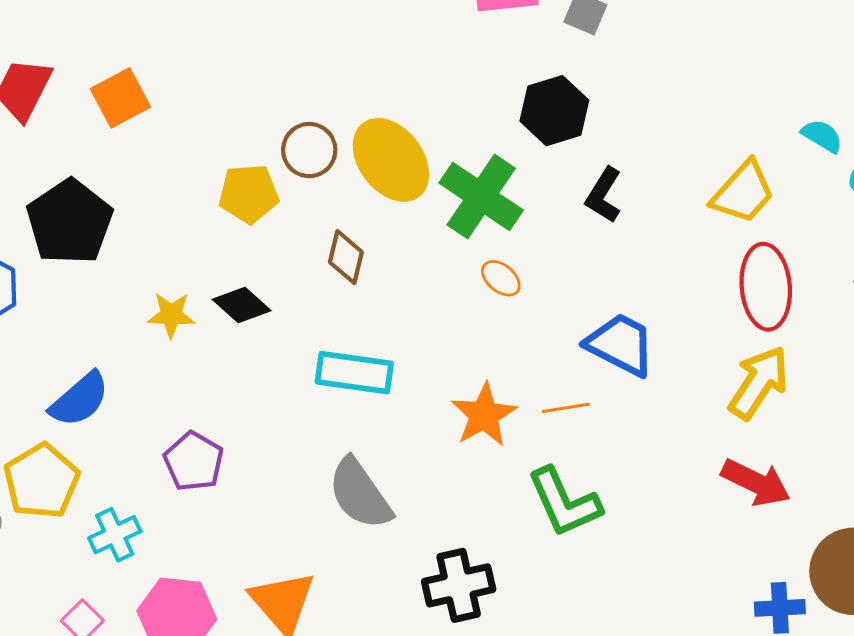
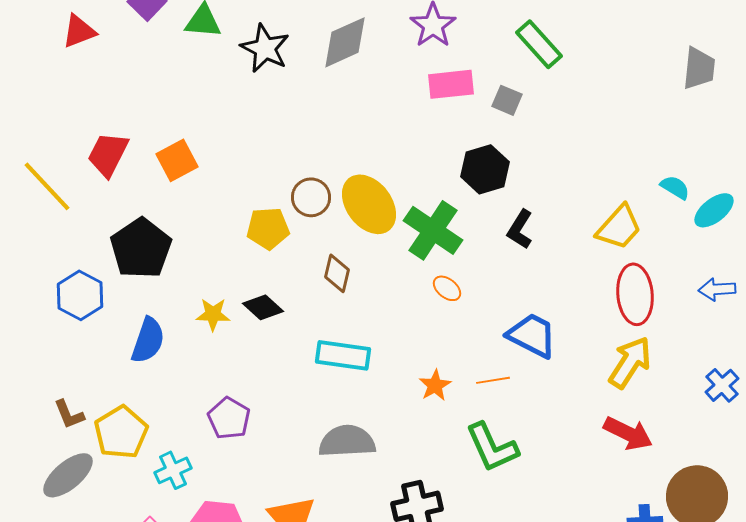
blue semicircle: (80, 399) -> (148, 340), moved, turned -30
orange star: (484, 415) -> (435, 385), size x0.7
gray semicircle: (360, 494) -> (347, 441), turned 122

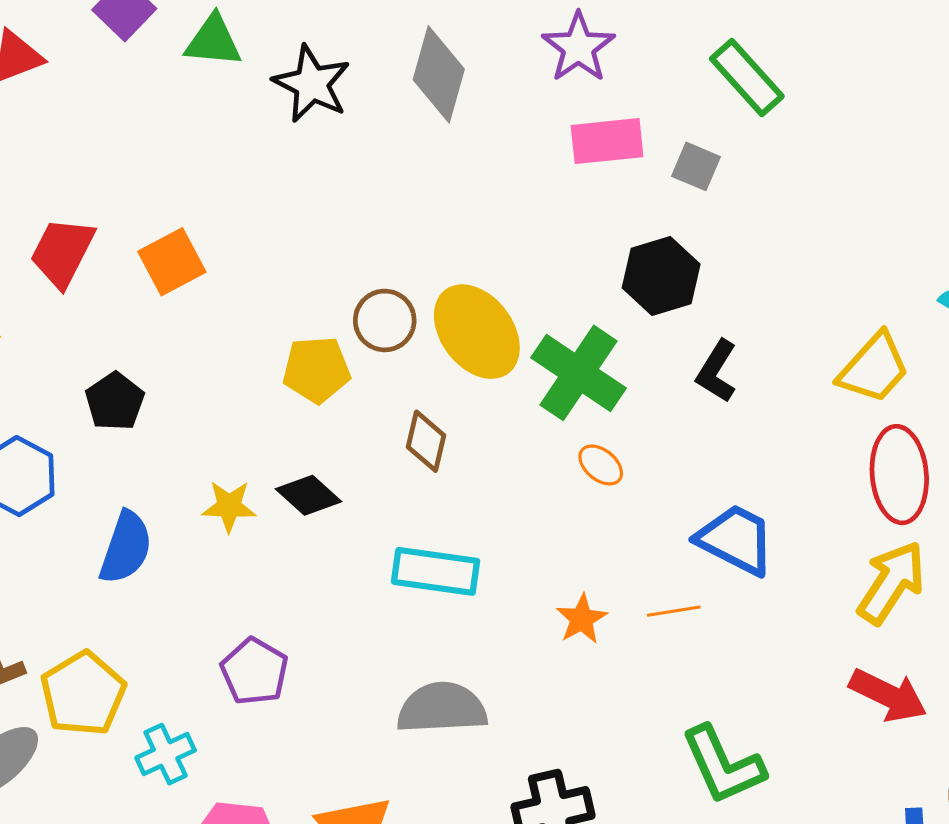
gray diamond: (345, 42) -> (439, 74), turned -50
black pentagon: (141, 248) -> (115, 401), size x0.6
green L-shape: (492, 447) -> (723, 765), moved

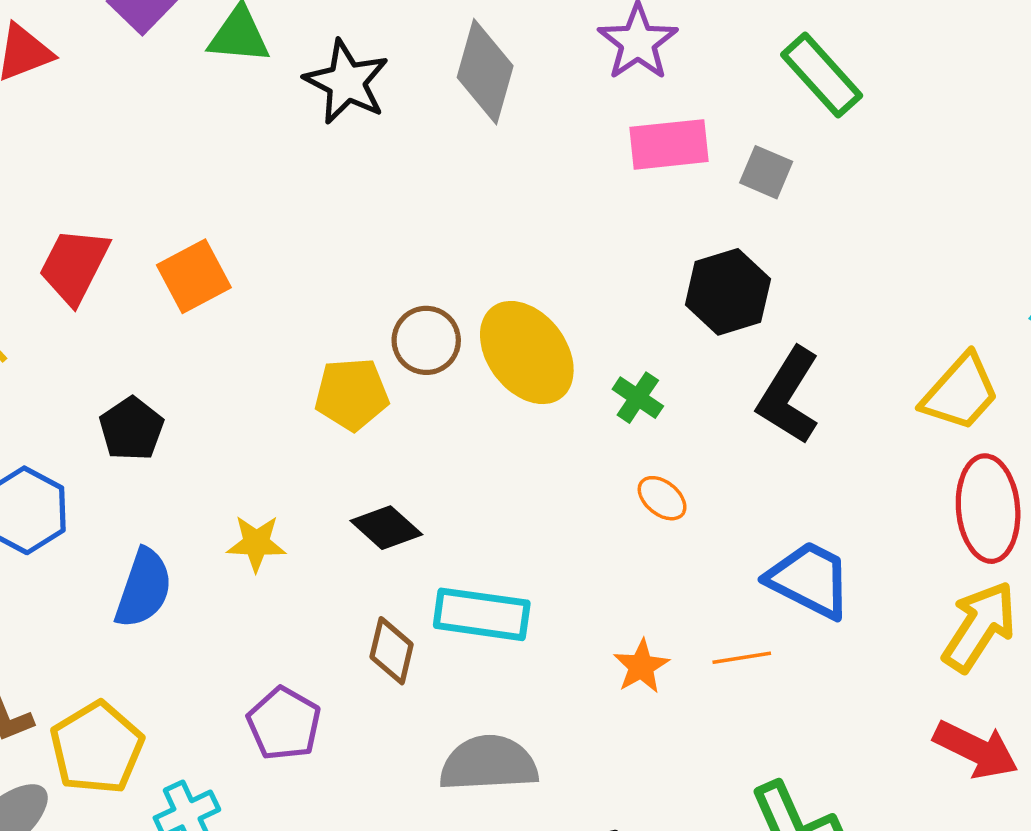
black L-shape: (717, 371) -> (789, 396), size x1.4
green cross: (578, 373) -> (638, 398), size x0.5
brown diamond: (426, 441) -> (392, 651), moved
black diamond: (308, 495) -> (386, 528), moved

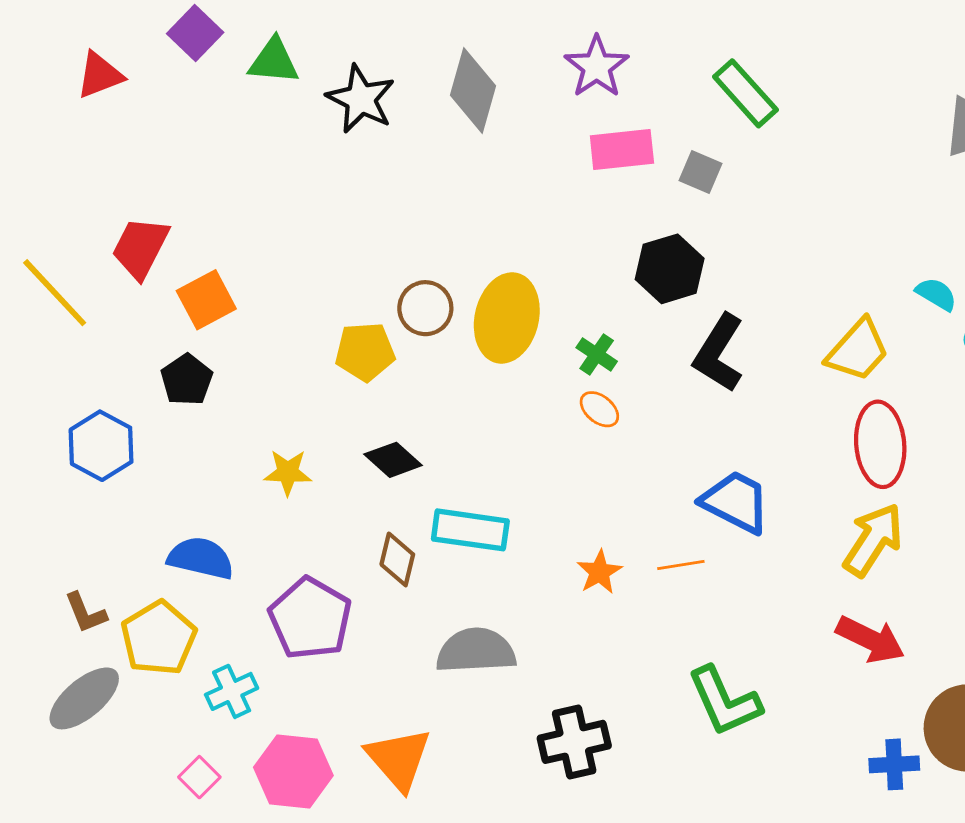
orange square: (194, 276) -> (206, 300), moved
yellow ellipse: (527, 353) -> (507, 318), turned 50
orange ellipse: (662, 498) -> (599, 409), moved
blue semicircle: (144, 588) -> (201, 558), moved, turned -96
purple pentagon: (284, 724) -> (310, 618), size x1.4

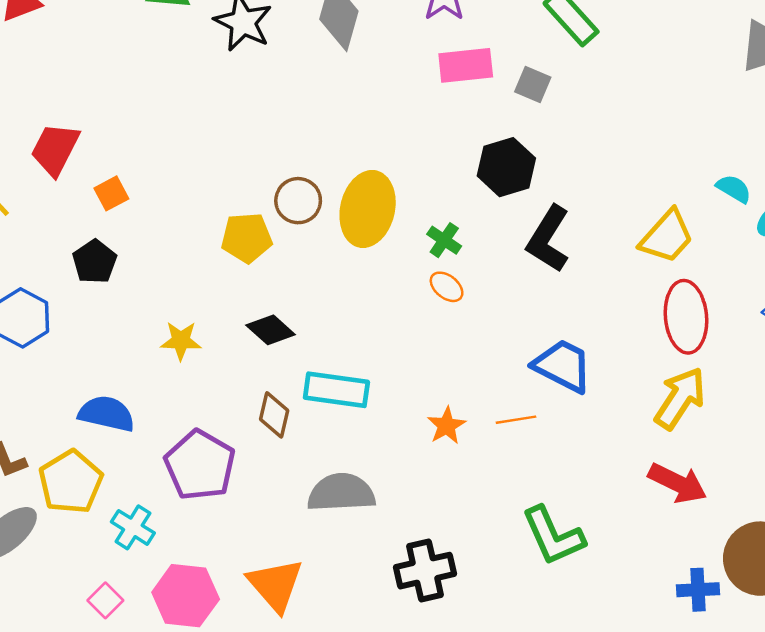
orange square: (206, 300) -> (111, 193), size x0.7
cyan cross: (232, 691) -> (133, 527), turned -33

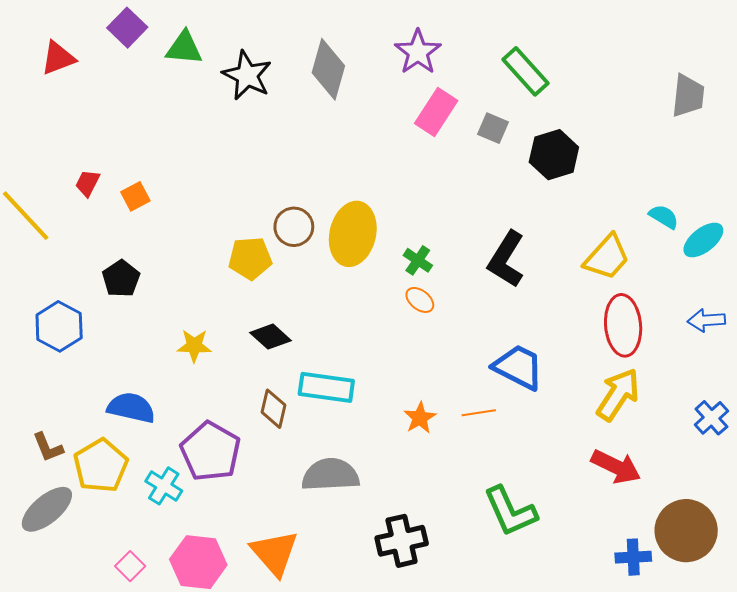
pink rectangle: (466, 65) -> (436, 112), turned -51
red trapezoid: (55, 149) -> (88, 183), size x0.6
black hexagon: (506, 167) -> (554, 155), moved
orange square: (111, 193) -> (135, 196), moved
cyan cross: (133, 527) -> (164, 486), moved

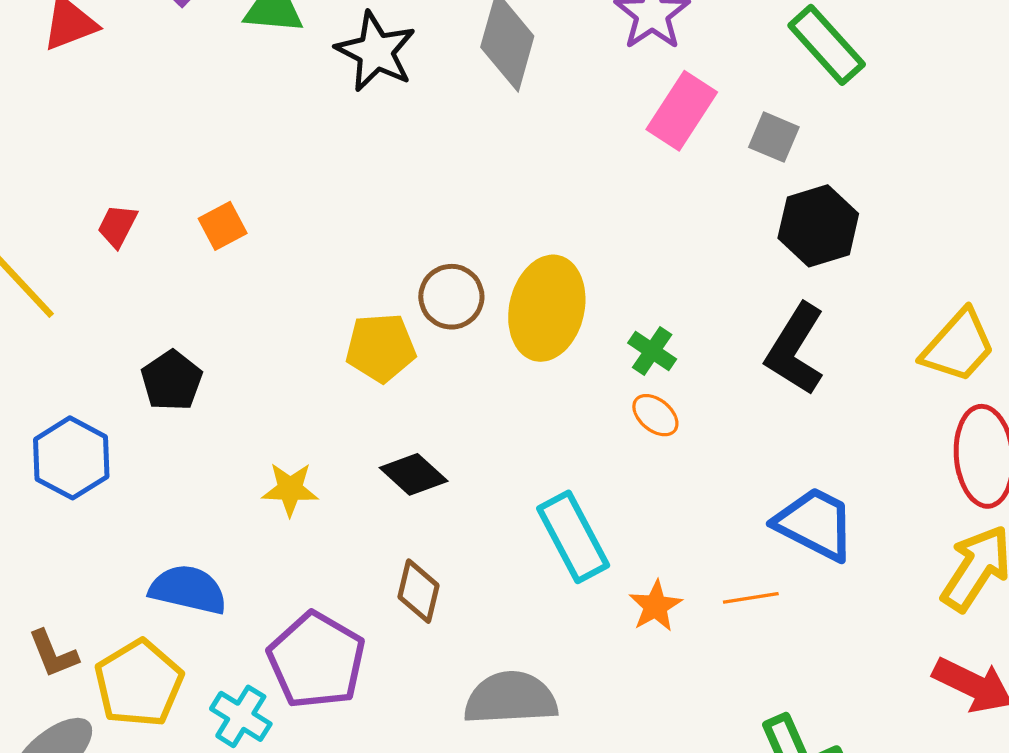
black hexagon: (554, 155) -> (818, 226), moved
orange square: (135, 196) -> (223, 226), moved
cyan rectangle: (326, 387) -> (573, 537), moved, turned 54

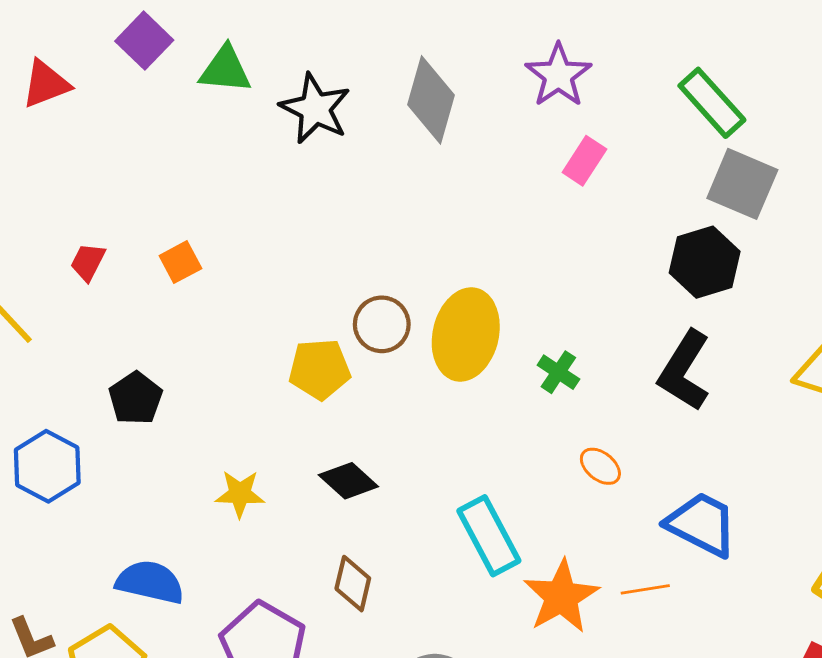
pink rectangle: (682, 111) -> (584, 161), size x0.7
gray square: (774, 137) -> (742, 184), moved, size x1.6
orange ellipse: (655, 415) -> (600, 466), moved
orange star: (655, 606) -> (561, 597), size x1.6

